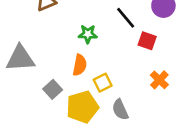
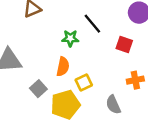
black line: (126, 18) -> (92, 24), moved
orange cross: (159, 80) -> (135, 80), turned 35
gray semicircle: (120, 110) -> (113, 105), moved

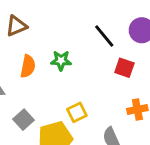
black line: (92, 24) -> (104, 36), moved
orange semicircle: (63, 67) -> (28, 66), moved

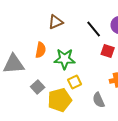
brown triangle: (16, 26) -> (56, 22), moved
green star: (61, 61) -> (65, 59), moved, size x1.5

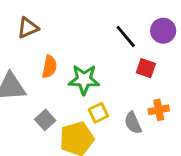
brown triangle: (56, 22) -> (28, 28), moved
gray semicircle: (99, 100) -> (133, 123), moved

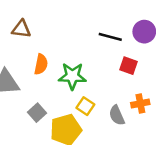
brown triangle: (28, 28) -> (21, 29), turned 30
black line: (126, 36) -> (110, 37), turned -35
yellow square: (98, 113) -> (85, 106), turned -30

